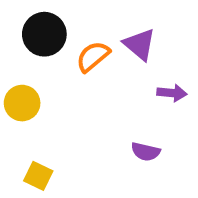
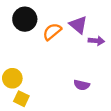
purple arrow: (172, 93) -> (96, 41), moved
yellow circle: (22, 103) -> (12, 78), moved

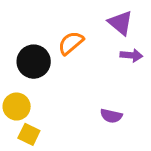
black circle: (25, 19) -> (34, 62), moved
purple triangle: (78, 25) -> (120, 23), moved

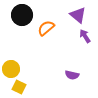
purple arrow: (131, 55) -> (85, 36), turned -128
black circle: (34, 62) -> (22, 15), moved

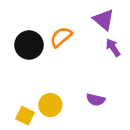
black circle: (22, 15) -> (29, 45), moved
yellow circle: (11, 69) -> (50, 105), moved

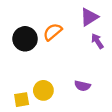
purple triangle: (104, 20) -> (89, 17), turned 48
yellow square: (25, 116) -> (22, 100), turned -35

